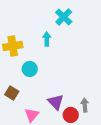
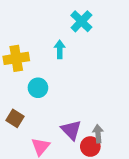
gray arrow: (85, 105) -> (98, 134), moved

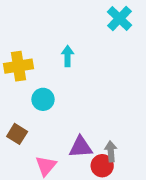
cyan cross: (81, 21) -> (120, 19), moved
purple triangle: (71, 130) -> (81, 147), turned -50

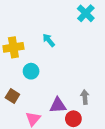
cyan arrow: (68, 56) -> (49, 40), turned -40
gray arrow: (111, 151) -> (85, 97), moved

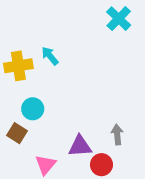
cyan arrow: (49, 40) -> (50, 56), moved
cyan circle: (31, 71) -> (33, 109), moved

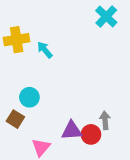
yellow cross: (18, 66) -> (17, 40), moved
red circle: (101, 165) -> (91, 134), moved

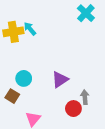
cyan arrow: (45, 50) -> (30, 29), moved
purple triangle: (72, 131) -> (60, 79), moved, turned -30

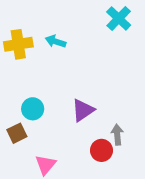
cyan arrow: (30, 29) -> (56, 41), moved, turned -32
brown square: (12, 96) -> (17, 133), turned 32

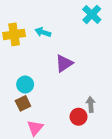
purple triangle: (83, 110) -> (64, 63), moved
brown square: (17, 133) -> (23, 103), moved

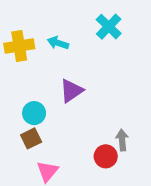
cyan cross: (92, 14) -> (109, 27), moved
purple triangle: (64, 63) -> (71, 91), moved

